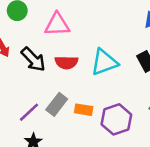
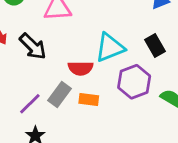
red semicircle: (66, 62) -> (81, 68), moved
purple hexagon: (116, 119) -> (134, 82), moved

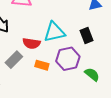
orange rectangle: (89, 99) -> (42, 65), moved

